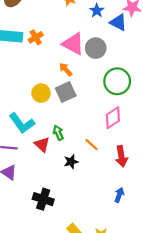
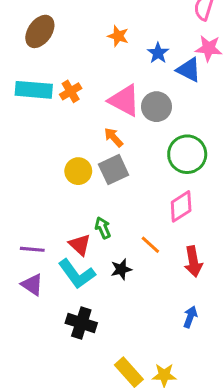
cyan L-shape: (22, 123) -> (77, 274), moved

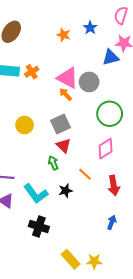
blue star: (158, 53) -> (90, 28), moved
blue triangle: (189, 70) -> (111, 57), turned -42
orange arrow: (114, 137) -> (66, 94), moved
yellow circle: (78, 171) -> (25, 125), moved
red triangle: (80, 245) -> (63, 146), moved

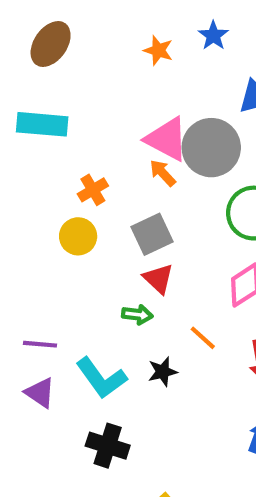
orange cross: (32, 72) -> (93, 190), moved
gray circle: (89, 82) -> (211, 148), size x1.4
green arrow: (53, 163) -> (137, 315), turned 120

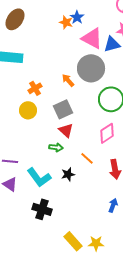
blue star: (213, 36) -> (77, 17), moved
pink triangle: (167, 139) -> (92, 38), moved

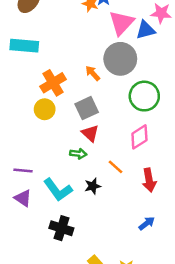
pink triangle: (92, 38) -> (121, 23), turned 45
orange cross: (35, 88) -> (53, 83), size x1.5
blue arrow: (113, 205) -> (147, 223), turned 32

